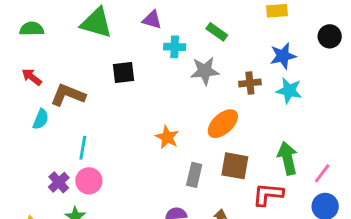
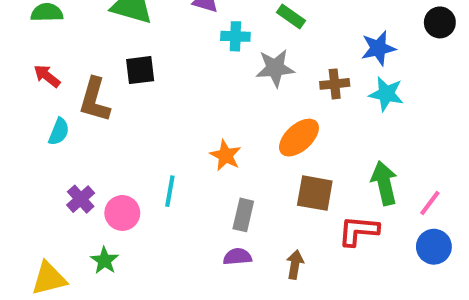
black square: (123, 72) -> (140, 70), moved
brown L-shape: (68, 95) -> (95, 100), turned -96
cyan line: (83, 148) -> (170, 191), moved
gray rectangle: (194, 175) -> (243, 215), moved
purple cross: (59, 182) -> (81, 199), moved

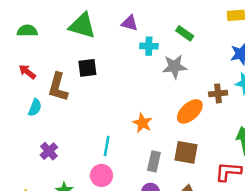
brown cross: (335, 84) -> (218, 93), moved
brown square: (315, 193) -> (186, 152), moved
pink circle: (122, 213) -> (101, 175), moved

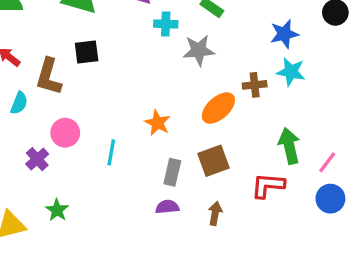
brown square: (186, 152) -> (213, 161), turned -30
pink circle: (101, 175) -> (65, 133), moved

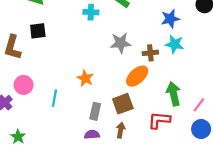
gray star: (199, 50) -> (121, 43), moved
orange ellipse: (218, 108) -> (137, 76), moved
brown arrow: (215, 213) -> (121, 130), moved

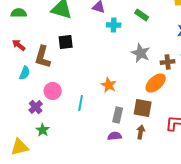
gray star: (121, 43) -> (141, 53), turned 30
brown square: (123, 104) -> (143, 108), turned 30
green star: (18, 137) -> (43, 130), moved

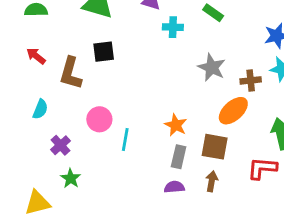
cyan semicircle: (25, 73) -> (40, 109), moved
orange star: (109, 85) -> (176, 125), moved
pink circle: (53, 91) -> (99, 119), moved

